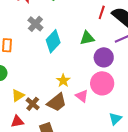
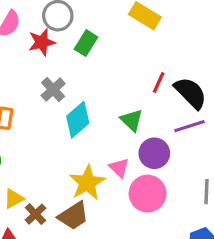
green triangle: (87, 38) -> (132, 120), turned 49
yellow star: (63, 81) -> (87, 183), size x1.6
pink triangle: (82, 96) -> (119, 168), moved

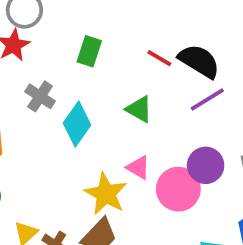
green rectangle: (86, 43) -> (89, 51), moved
red line: (159, 82) -> (159, 58), turned -70
purple circle: (154, 153) -> (206, 165), moved

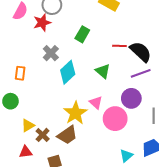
red line: (159, 58) -> (119, 46), turned -40
purple circle: (206, 165) -> (131, 98), moved

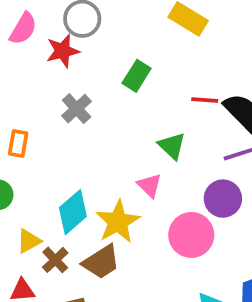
cyan diamond: (68, 72) -> (73, 212), moved
pink triangle: (96, 102) -> (149, 185), moved

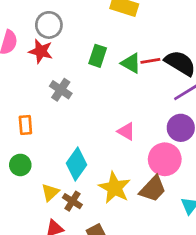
red star: (63, 51) -> (41, 51), turned -30
green triangle: (172, 146) -> (131, 63), moved
yellow star: (118, 222) -> (115, 188), moved
brown trapezoid: (101, 262) -> (153, 189), moved

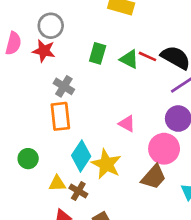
red line: (150, 61) -> (147, 56), turned 36
orange rectangle: (25, 125) -> (60, 116), moved, size x1.5
yellow star: (115, 188) -> (106, 164), moved
yellow triangle: (50, 192) -> (57, 184), turned 42

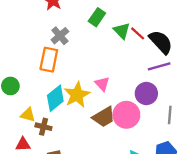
yellow star: (106, 164) -> (77, 95), moved
brown trapezoid: (154, 177) -> (104, 117), moved
brown cross: (78, 191) -> (43, 127), turned -35

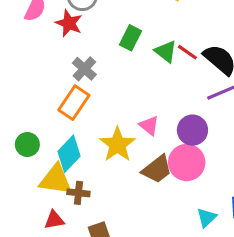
orange rectangle: (49, 60) -> (74, 103), turned 30
purple circle: (146, 94) -> (192, 130), moved
cyan diamond: (55, 98) -> (69, 154), moved
yellow triangle: (28, 115) -> (56, 180), size x1.6

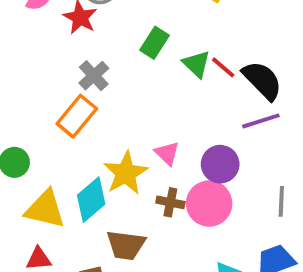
cyan diamond: (69, 154) -> (91, 200), moved
brown trapezoid: (157, 169) -> (126, 245), moved, turned 40
brown cross: (78, 193) -> (170, 202), moved

